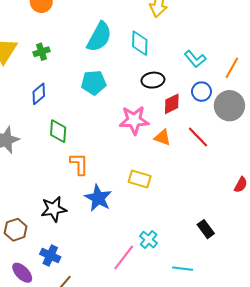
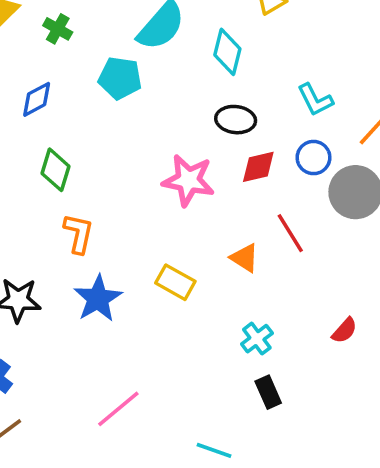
green cross: (42, 52) -> (58, 29), turned 35
cyan pentagon: (94, 83) -> (120, 78), moved
orange triangle: (162, 137) -> (244, 258), moved
cyan cross: (149, 240) -> (257, 339), moved

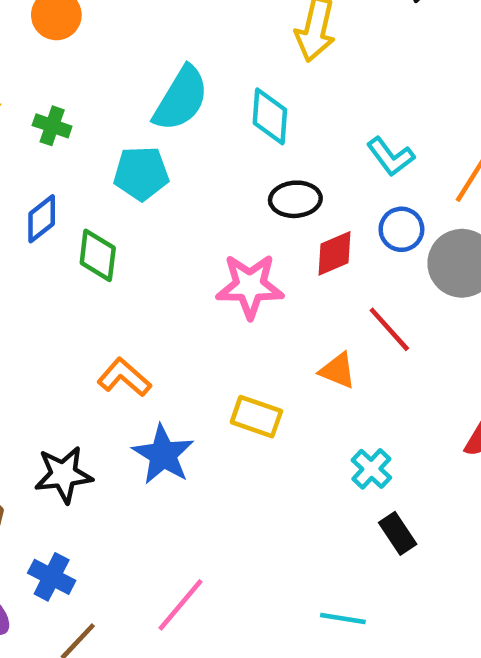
green diamond: (55, 170) -> (98, 255), moved
orange L-shape: (79, 233) -> (124, 377), turned -51
pink line: (118, 409) -> (181, 605), moved

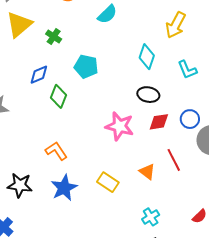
cyan semicircle: (181, 99) -> (107, 14), moved, size x0.7
cyan L-shape: (391, 157) -> (187, 70), moved

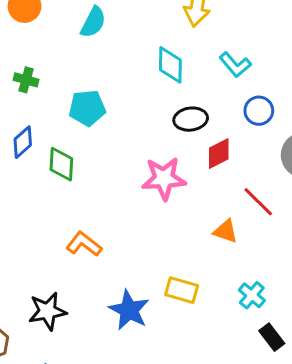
blue circle: (190, 119) -> (259, 111), moved
yellow rectangle: (108, 182) -> (182, 290), moved
blue star: (64, 188) -> (129, 310), moved

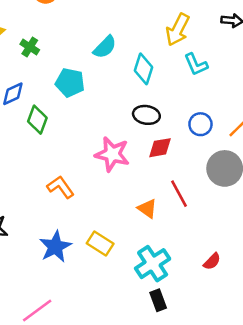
cyan semicircle: (93, 22) -> (105, 47), moved
cyan L-shape: (235, 65) -> (196, 64), moved
orange L-shape: (84, 244) -> (61, 187), moved
cyan cross: (252, 295) -> (153, 264), size x1.6

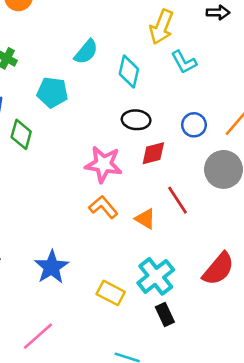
orange L-shape: (61, 187) -> (103, 207), moved
yellow rectangle: (100, 243) -> (111, 293), moved
red semicircle: (212, 261) -> (218, 269), size x1.8

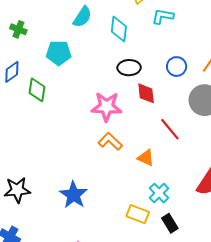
cyan L-shape: (184, 62) -> (163, 16), turned 135
red diamond: (153, 153) -> (146, 93), turned -75
orange triangle: (145, 219) -> (146, 158), moved
cyan cross: (156, 276) -> (159, 193), size x0.7
yellow rectangle: (111, 293) -> (138, 214), moved

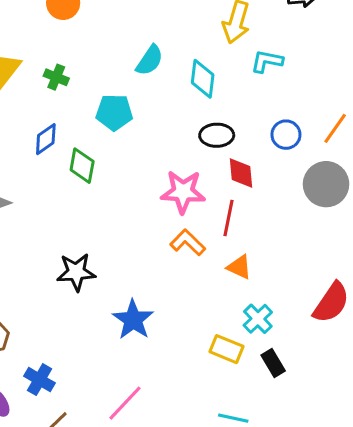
red line: (170, 129) -> (229, 218), moved, turned 50
black star: (17, 190) -> (76, 272), moved

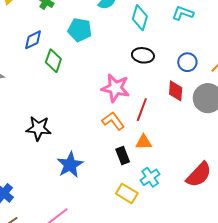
red diamond: (241, 173) -> (176, 91), moved
orange triangle: (239, 267) -> (144, 142), turned -36
black rectangle: (273, 363) -> (123, 156), moved

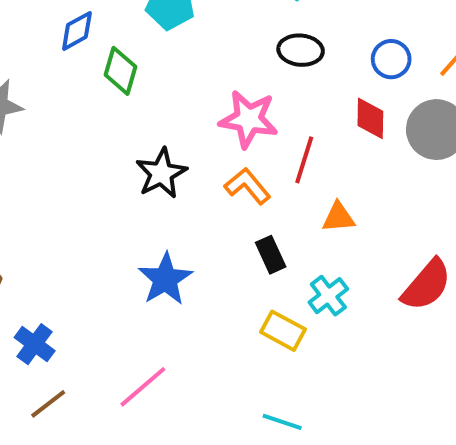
black star: (39, 128) -> (161, 173), moved, turned -30
orange triangle: (144, 142) -> (338, 217), moved

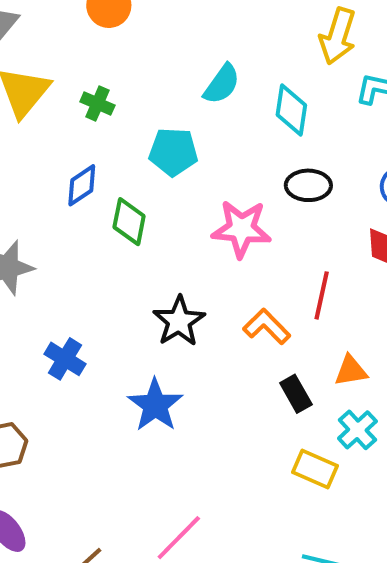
pink star: (249, 119) -> (241, 229), moved
orange triangle: (338, 217) -> (351, 371), moved
blue star: (165, 279) -> (155, 405), moved
blue cross: (35, 344) -> (65, 359), moved

